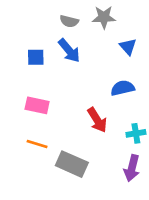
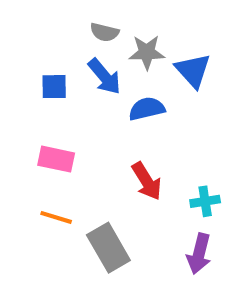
gray star: (104, 17) -> (147, 52), moved
blue triangle: (128, 47) -> (193, 70), size x1.4
blue semicircle: (123, 88) -> (147, 109), moved
gray rectangle: (72, 164) -> (108, 248), turned 36

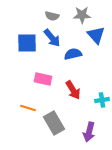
gray star: (147, 52) -> (82, 15), moved
blue square: (54, 87) -> (27, 43), size x1.5
pink rectangle: (56, 159) -> (43, 79), moved
purple arrow: (199, 254) -> (89, 132), moved

